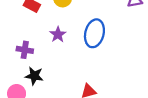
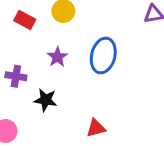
black star: (34, 76) -> (46, 100), moved

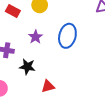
red triangle: (96, 128) -> (48, 86), moved

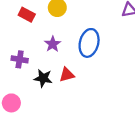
red triangle: (48, 86) -> (67, 75), moved

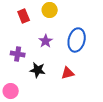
red rectangle: (27, 15) -> (24, 16), turned 40
red triangle: (67, 75) -> (68, 73), moved

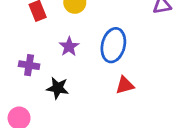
red triangle: (68, 73) -> (125, 85), moved

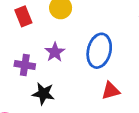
purple cross: (29, 65) -> (25, 65), moved

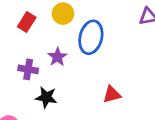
red rectangle: (23, 16) -> (27, 22), turned 54
blue ellipse: (99, 51) -> (91, 37), moved

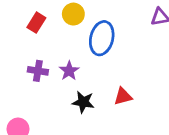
purple star: (57, 57) -> (69, 71), moved
black star: (46, 97) -> (83, 102), moved

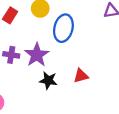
purple star: (69, 71) -> (37, 55), size x1.5

